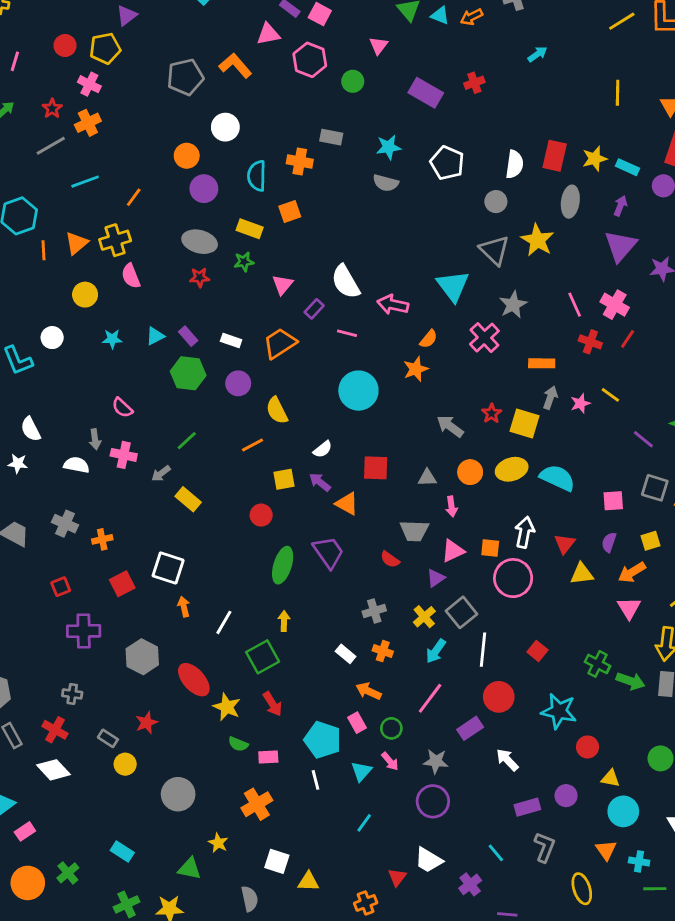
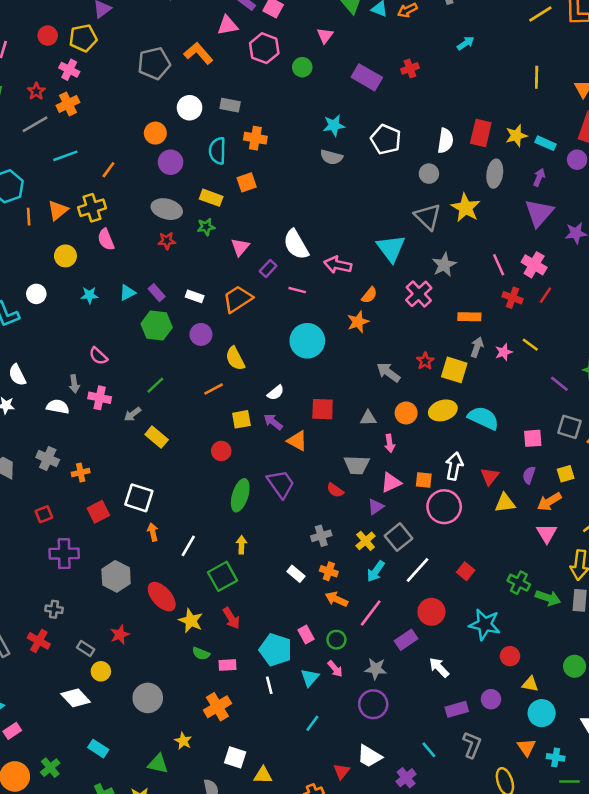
gray rectangle: (331, 137) -> (230, 105), moved
white line: (483, 650) -> (418, 570), turned 36
orange arrow: (368, 691) -> (336, 599), moved
white diamond: (54, 770) -> (76, 698), moved

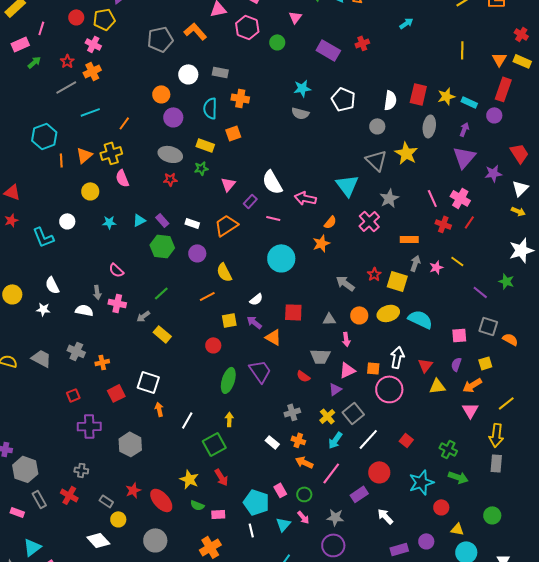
red ellipse: (162, 597) -> (161, 500), moved
green arrow: (548, 598) -> (458, 477), moved
cyan star: (485, 624) -> (421, 482), turned -30

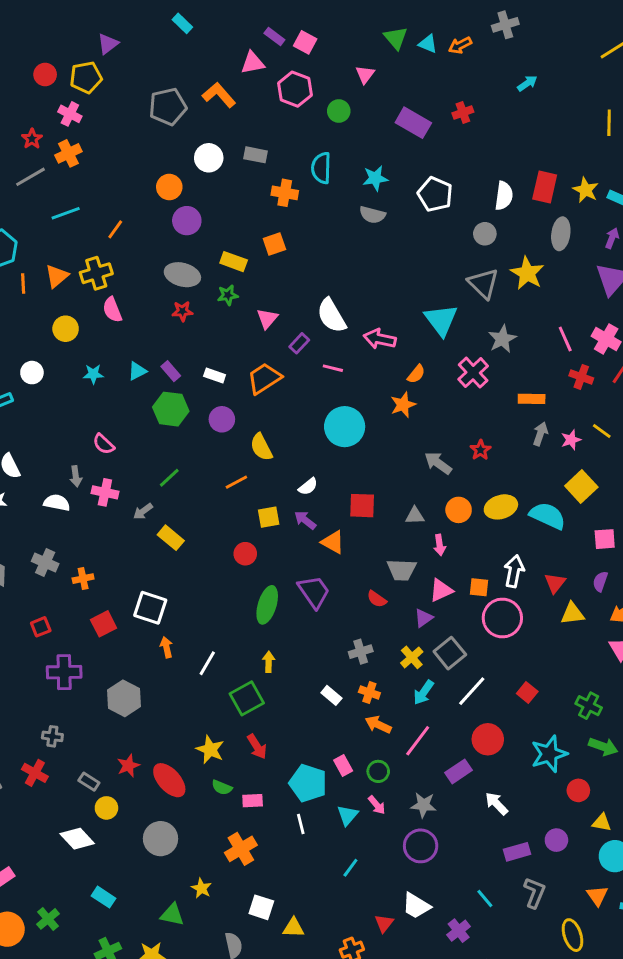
yellow star: (446, 96) -> (586, 190), turned -30
cyan semicircle: (210, 108) -> (321, 168), moved
yellow square: (397, 281) -> (581, 487), moved, turned 30

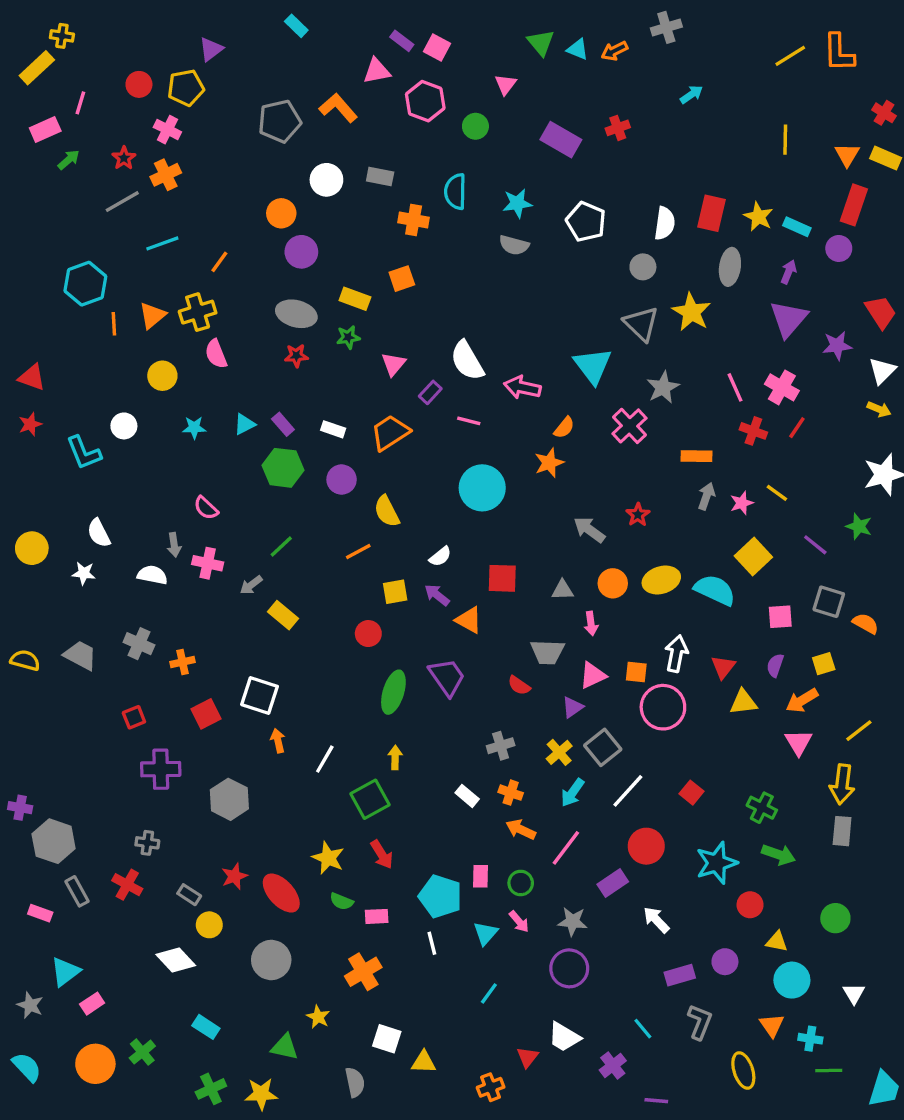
pink rectangle: (343, 766) -> (480, 876), turned 30

